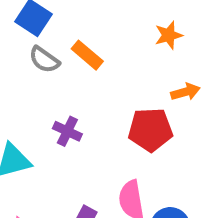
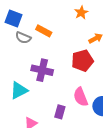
purple cross: (67, 131) -> (42, 70), size x1.5

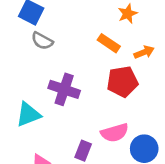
orange rectangle: (44, 31) -> (109, 43), moved
pink semicircle: (81, 97) -> (115, 133), turned -90

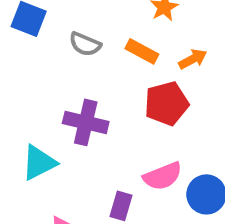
gray semicircle: (42, 41) -> (85, 44), moved

